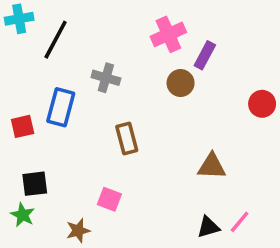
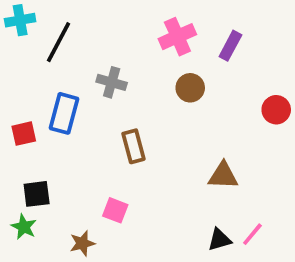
purple rectangle: (205, 55) -> (230, 46), moved

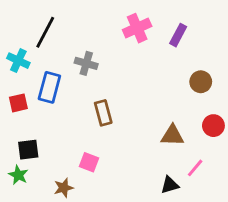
cyan cross: (20, 20) -> (18, 61), moved, turned 35
brown circle: (190, 88) -> (201, 82), moved
red circle: (276, 110) -> (213, 126), moved
pink line: (252, 234) -> (195, 168), moved

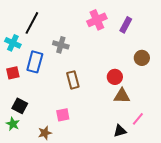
red circle: (213, 126) -> (115, 77), moved
black square: (28, 150) -> (20, 106), turned 35
pink square: (89, 162) -> (63, 115), turned -32

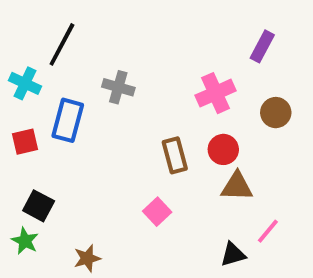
pink cross: (97, 20) -> (215, 93), moved
purple rectangle: (126, 25) -> (262, 46), moved
brown rectangle: (73, 80) -> (175, 155), moved
pink square: (63, 115) -> (157, 212), moved, turned -32

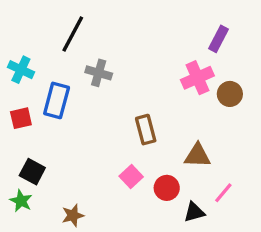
black line: (62, 44) -> (73, 34), moved
pink cross: (215, 93) -> (197, 78), moved
red circle: (223, 149) -> (167, 188), moved

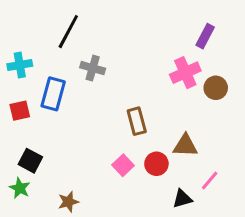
cyan cross: (21, 70) -> (20, 65), turned -35
red circle: (167, 188) -> (156, 164), moved

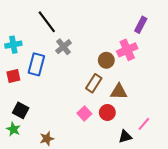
black line: (68, 32) -> (47, 22), turned -65
gray cross: (93, 68) -> (63, 47), turned 35
brown circle: (216, 88) -> (106, 60), moved
brown rectangle: (137, 121) -> (94, 83), turned 48
brown triangle: (185, 146) -> (119, 92), moved

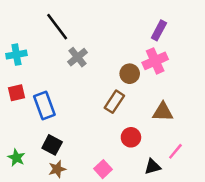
purple rectangle: (141, 25) -> (159, 30), moved
blue rectangle: (36, 64) -> (44, 105), moved, turned -35
brown triangle: (119, 92) -> (163, 112), moved
black square: (21, 110) -> (52, 145), moved
pink square: (84, 114) -> (103, 169), moved

